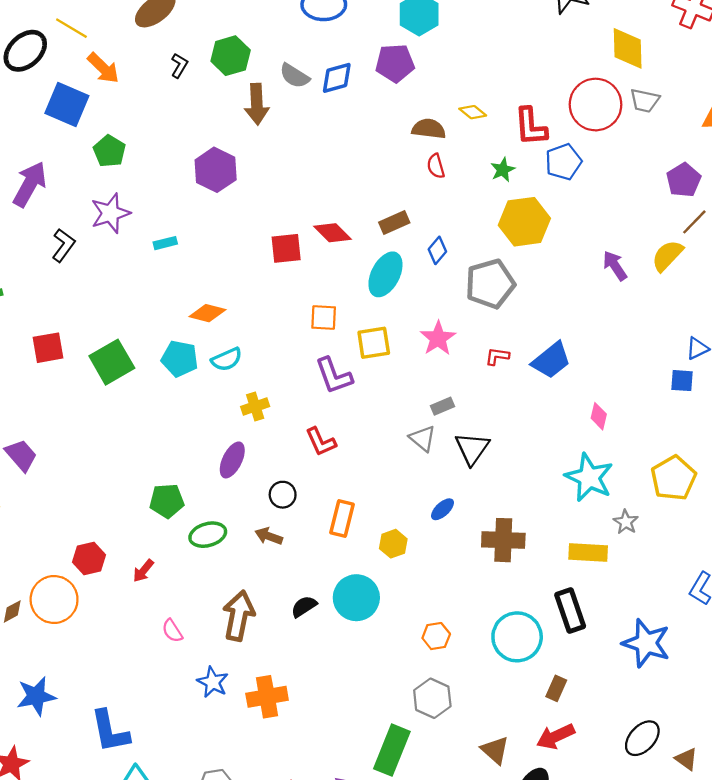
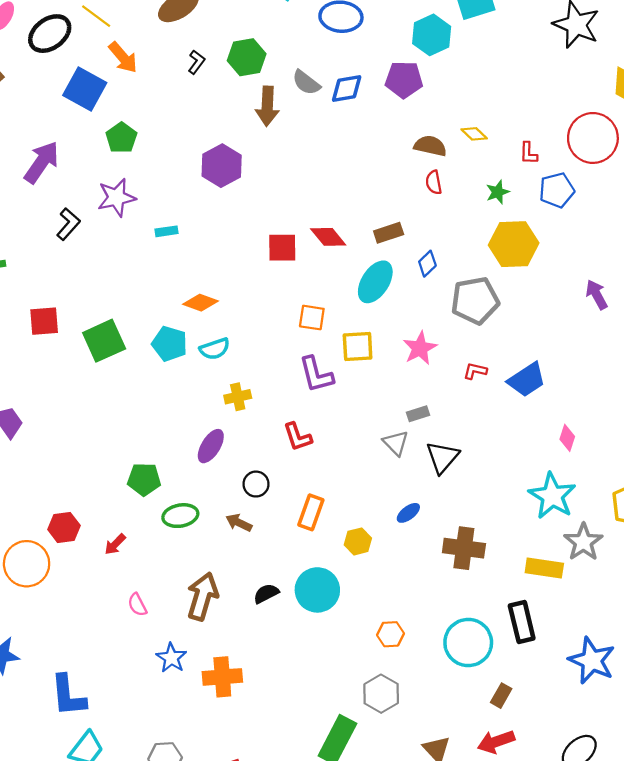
red L-shape: (531, 127) -> (528, 153), size x0.6
gray star: (626, 522) -> (583, 542), size x1.6

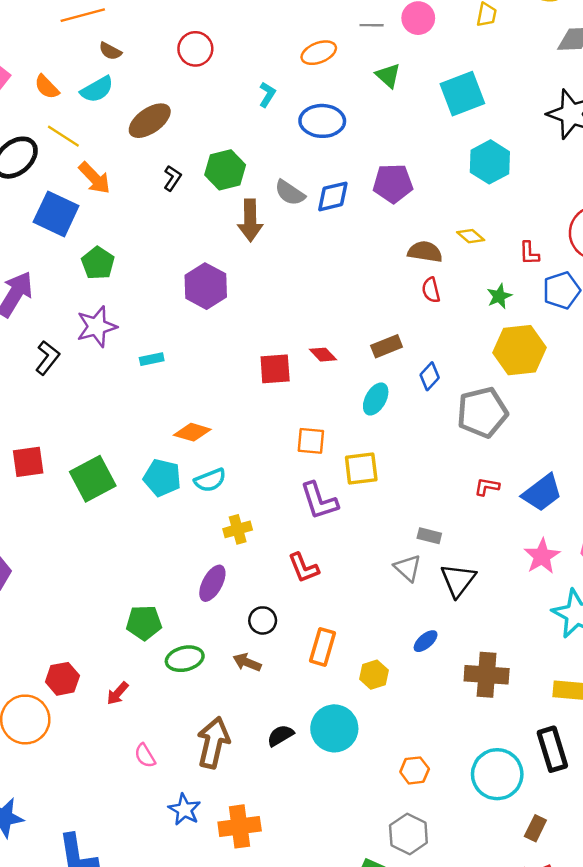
cyan hexagon: (432, 35) -> (490, 162), moved
red diamond: (328, 237) -> (323, 355), size x0.7
cyan ellipse: (375, 282) -> (376, 399), size x0.7
pink star: (420, 348) -> (542, 556), moved
gray rectangle: (418, 414) -> (429, 536), turned 35

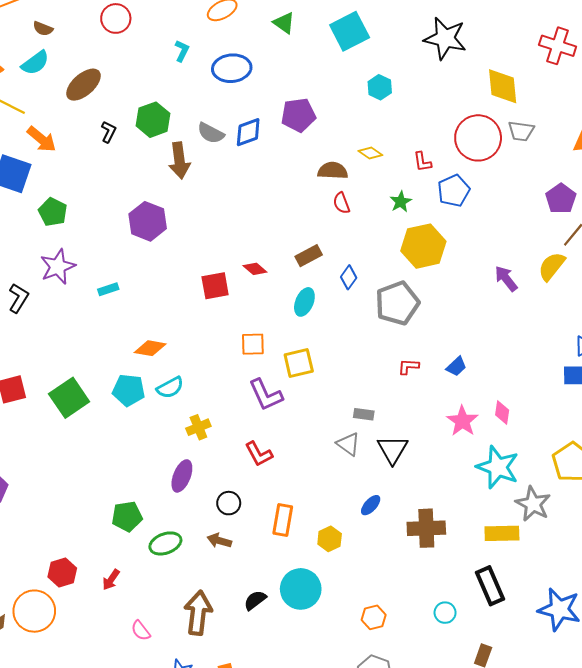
cyan hexagon: (490, 162) -> (380, 87), size x0.7
blue trapezoid: (542, 493) -> (456, 366), size x0.6
cyan circle: (497, 774) -> (445, 613), size x0.5

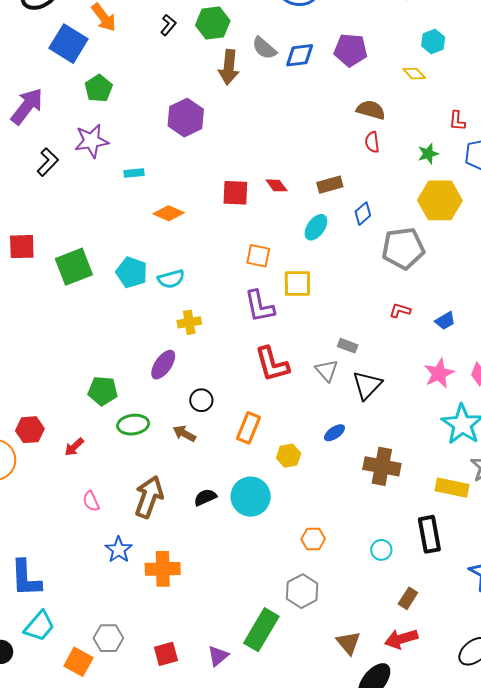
yellow diamond: (370, 153) -> (414, 74), moved
orange diamond: (150, 348) -> (169, 213), moved
red L-shape: (259, 454) -> (272, 364), moved, size x1.4

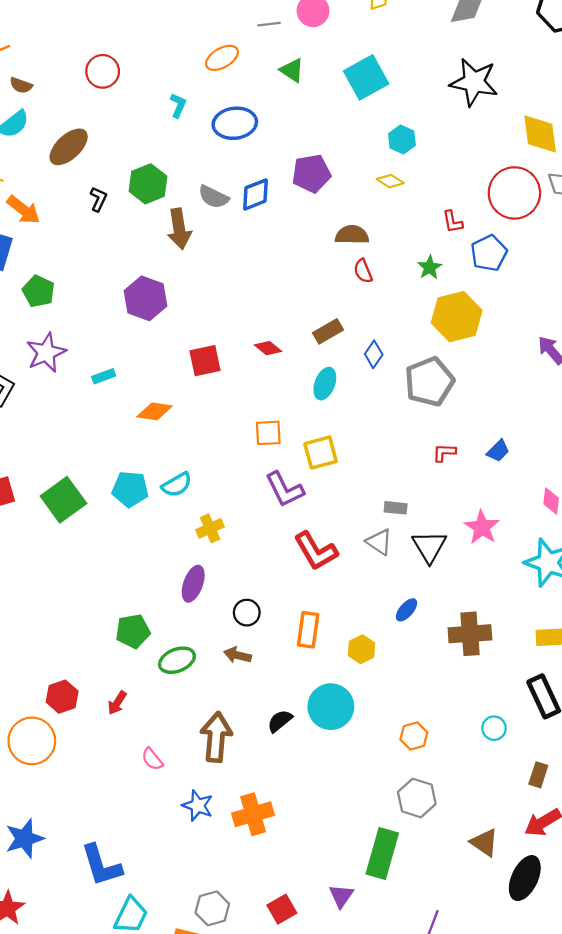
red square: (235, 193) -> (205, 361), moved
pink star: (439, 373) -> (482, 527), moved

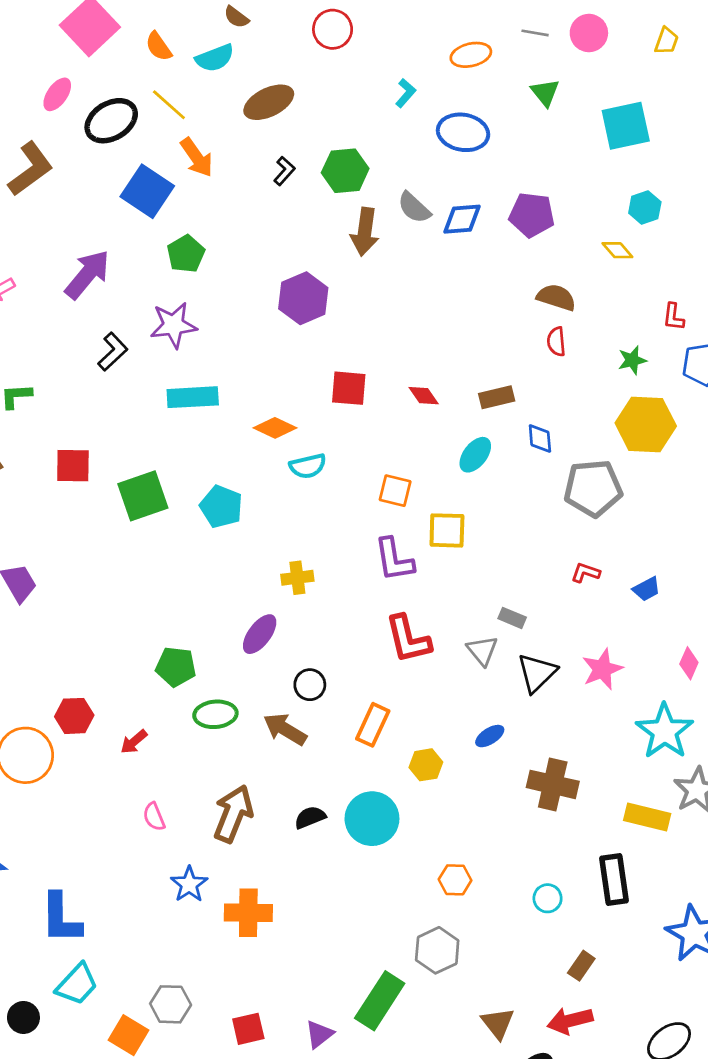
blue diamond: (374, 354) -> (540, 438), turned -56
cyan rectangle: (104, 376) -> (193, 397), moved, size x1.8
cyan semicircle: (177, 485) -> (308, 466), moved
brown arrow: (237, 655) -> (285, 729), size x1.4

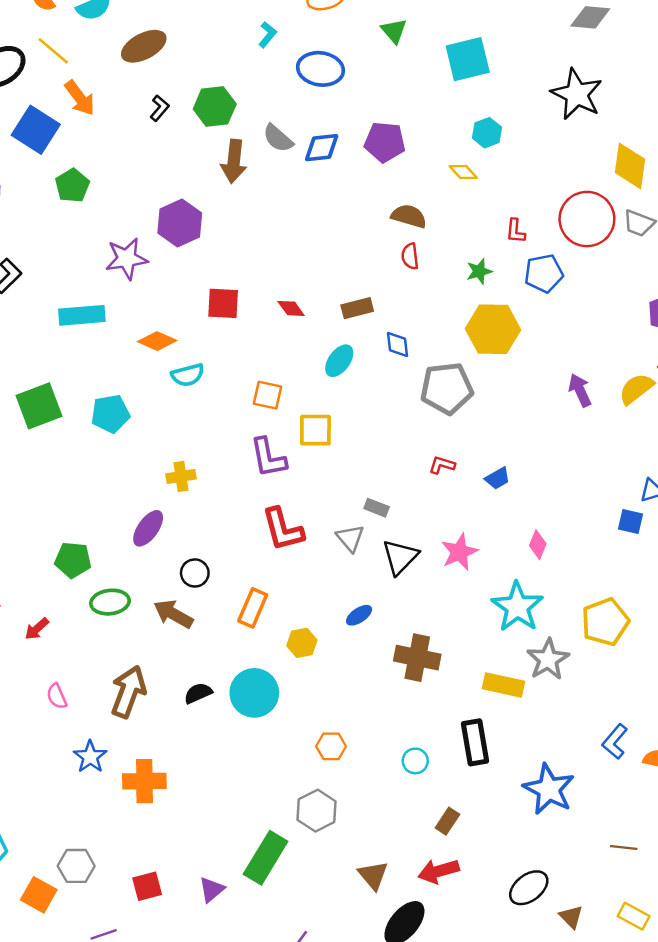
purple star: (173, 325) -> (127, 259), moved
cyan pentagon: (221, 507) -> (110, 414), turned -30

